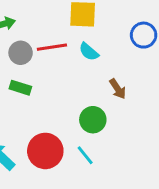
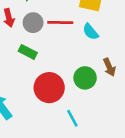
green circle: (93, 120) -> (85, 78), moved
red circle: (45, 151) -> (49, 88), moved

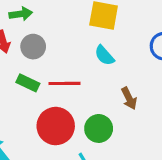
red line: (60, 23) -> (65, 83), moved
green circle: (85, 78) -> (99, 128), moved

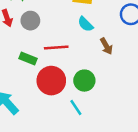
green rectangle: (28, 83) -> (28, 59), moved
brown arrow: (129, 98) -> (106, 46), moved

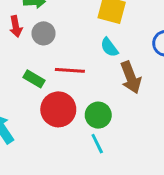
brown arrow: (106, 46) -> (131, 77), size x1.5
cyan line: (76, 107) -> (97, 144), moved

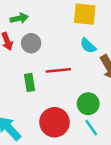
green rectangle: (34, 79) -> (30, 82), turned 60
red circle: (58, 109) -> (55, 122), moved

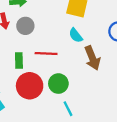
green circle: (88, 104) -> (58, 84), moved
red circle: (55, 122) -> (30, 86), moved

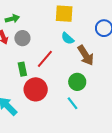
red line: (46, 53) -> (45, 59), turned -42
green circle: (58, 84) -> (77, 82), moved

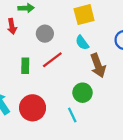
yellow square: (64, 14) -> (84, 15), turned -30
gray circle: (22, 38) -> (45, 34), moved
red circle: (36, 89) -> (33, 108), moved

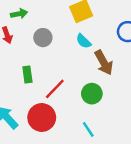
red line: (52, 60) -> (55, 89), moved
cyan line: (72, 115) -> (88, 129), moved

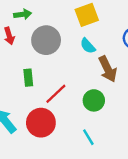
gray circle: (43, 38) -> (46, 40), size x1.5

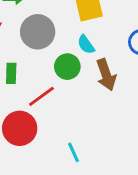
green circle: (94, 100) -> (67, 67), moved

